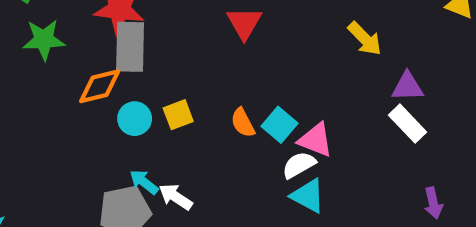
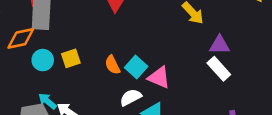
white semicircle: (299, 165) -> (131, 97), moved

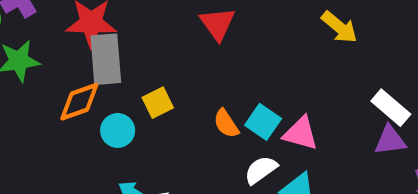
purple triangle: (220, 45) -> (390, 140), moved
yellow square: (71, 58) -> (158, 103), moved

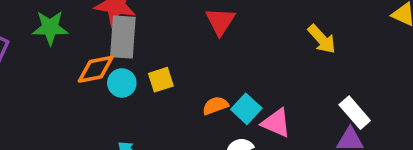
orange semicircle: (226, 124) -> (215, 106), turned 95
cyan circle: (118, 130) -> (122, 83), moved

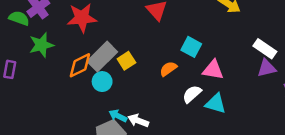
gray rectangle: (123, 37) -> (102, 57), moved, turned 56
cyan circle: (122, 83) -> (102, 82), moved
cyan square: (246, 109) -> (191, 47), moved

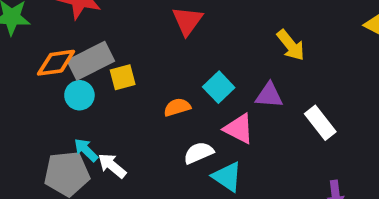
purple triangle: (267, 68) -> (269, 95), moved

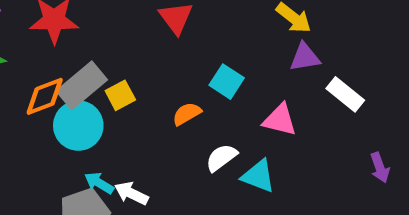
cyan circle: (79, 95) -> (78, 126), size x1.5
purple triangle: (269, 95) -> (305, 57), moved
pink triangle: (239, 129) -> (280, 120), moved

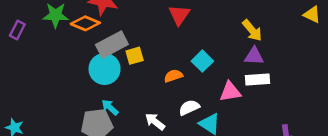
white rectangle: (345, 94) -> (257, 79), moved, turned -55
orange diamond: (45, 96) -> (85, 23), moved, turned 32
pink triangle: (280, 120) -> (230, 92), turned -35
white arrow: (131, 193) -> (155, 122), moved

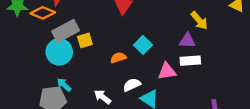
yellow arrow: (252, 30) -> (199, 20), moved

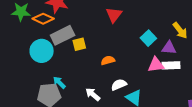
cyan square: (143, 45) -> (148, 38), moved
cyan circle: (59, 52) -> (42, 51), moved
pink triangle: (167, 71) -> (156, 65), moved

